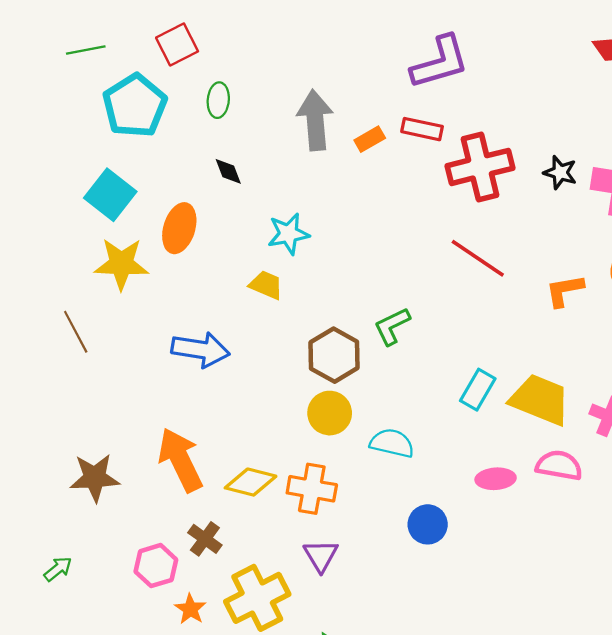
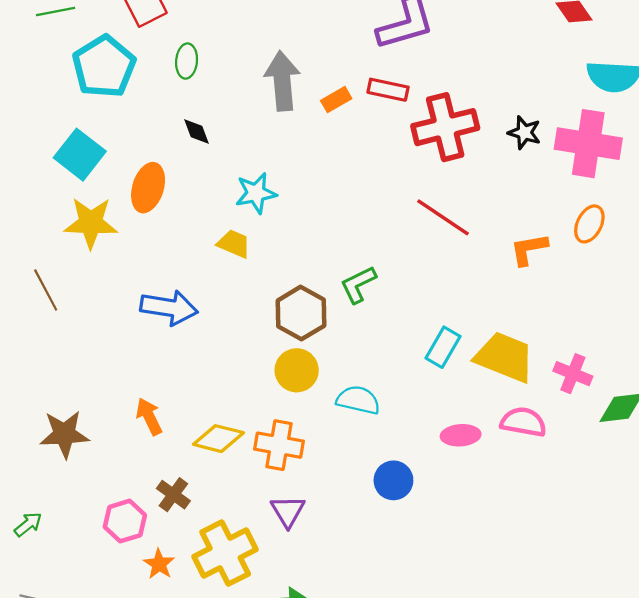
orange arrow: (180, 460) -> (149, 417), size x0.6

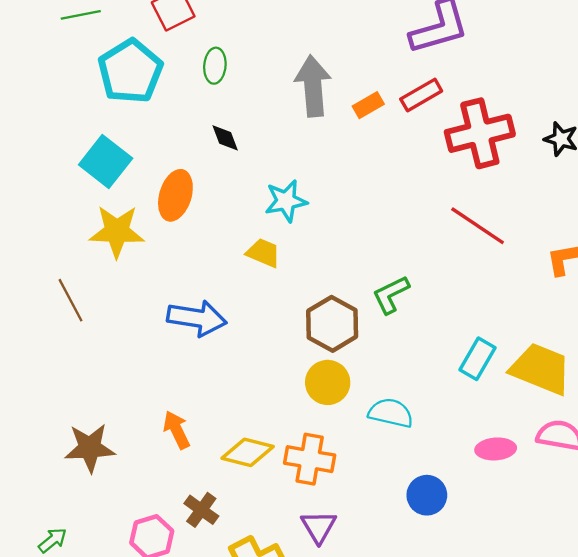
red rectangle: (388, 90) -> (421, 95), turned -42

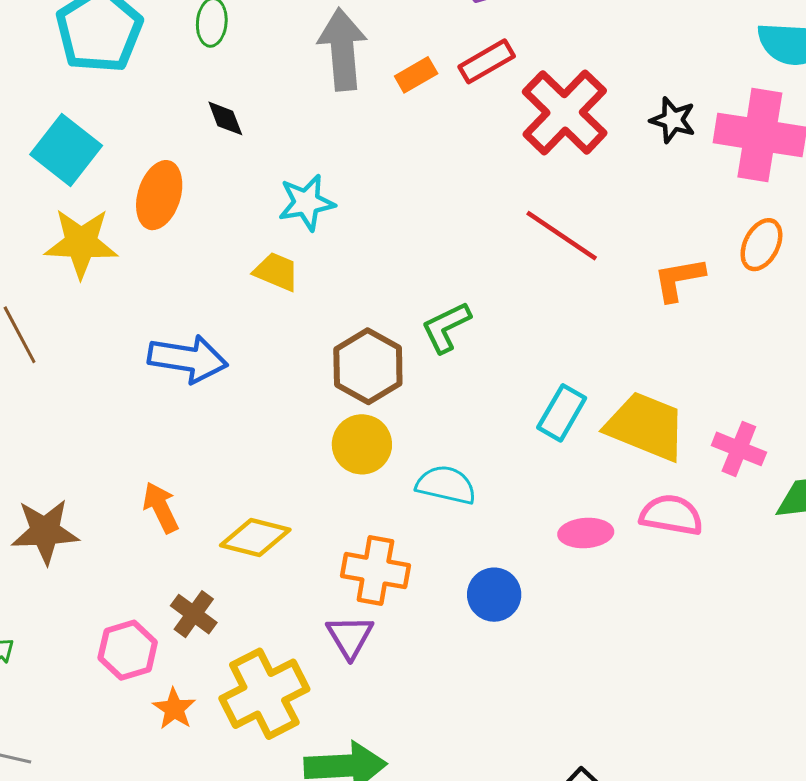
red cross: (480, 133) -> (565, 112), turned -32
orange cross: (310, 459) -> (375, 571), moved

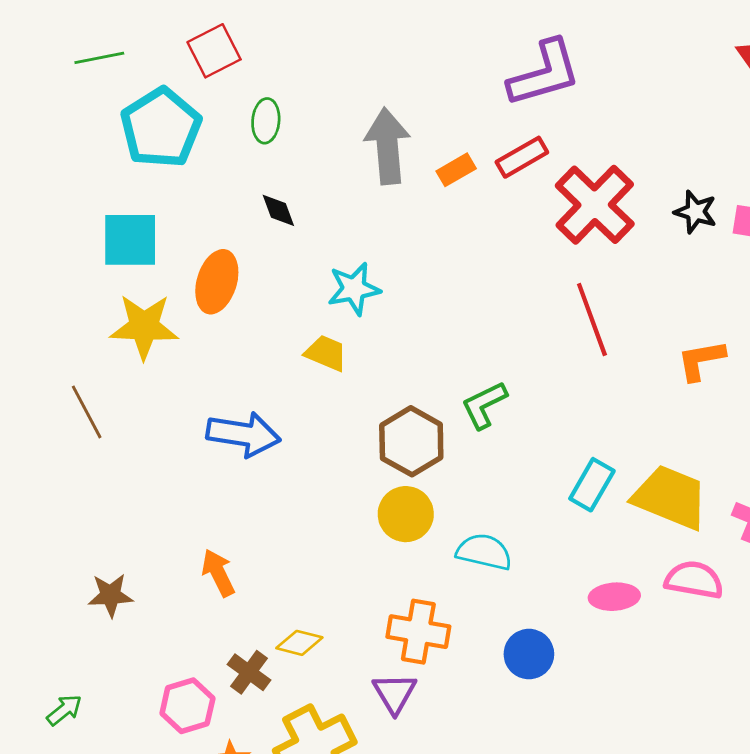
cyan square: (66, 150) -> (130, 240), turned -38
red line: (562, 236) -> (592, 320), turned 36
brown star: (45, 531) -> (110, 595), size x0.7
yellow diamond: (255, 538) -> (299, 643), moved, size x0.7

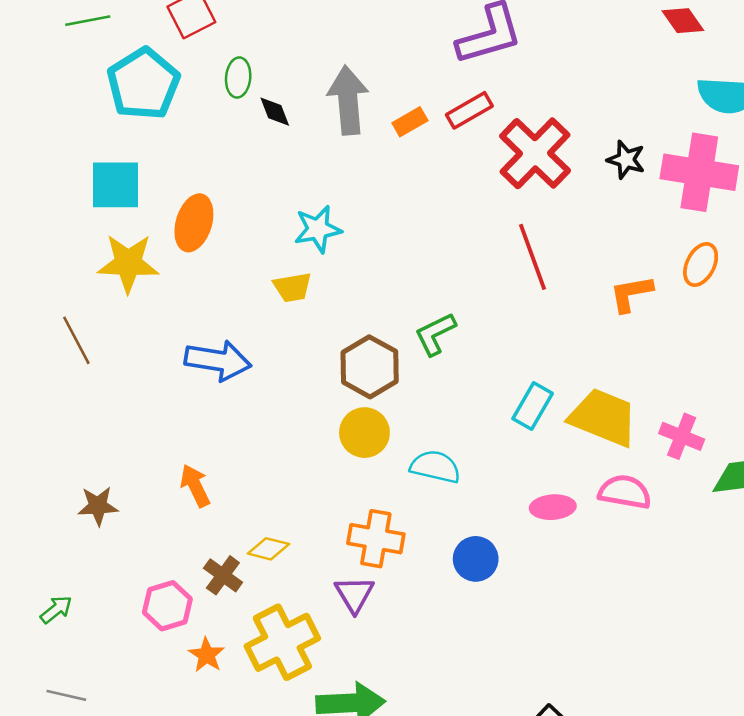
black diamond: (278, 210) -> (275, 112), moved
yellow trapezoid: (326, 353) -> (292, 287), turned 147

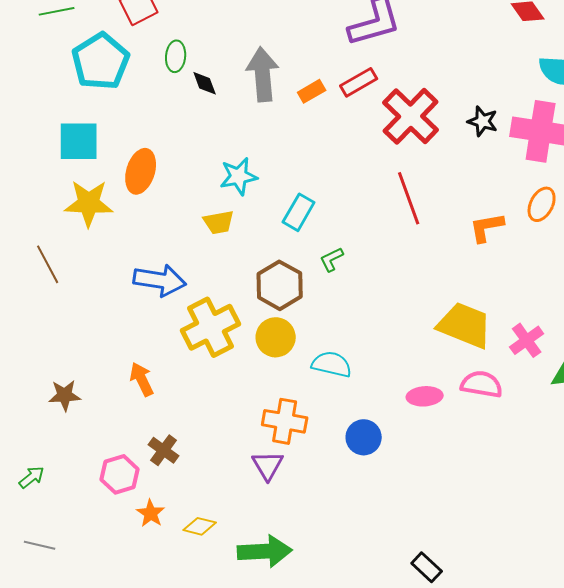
green L-shape: (435, 334) -> (332, 259), size x0.7
cyan rectangle: (533, 406) -> (299, 212), moved
pink cross: (682, 436) -> (527, 340), turned 32
yellow diamond: (268, 549) -> (200, 526), moved
yellow cross: (282, 642) -> (211, 327), moved

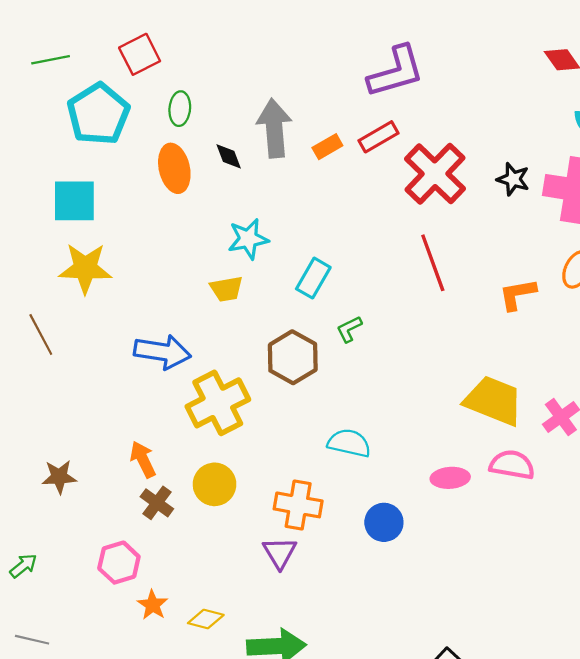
black diamond: (205, 83) -> (229, 156), moved
orange ellipse: (141, 171) -> (174, 168), moved, turned -30
yellow circle: (276, 337) -> (215, 484), moved
brown cross: (164, 450) -> (157, 503), moved

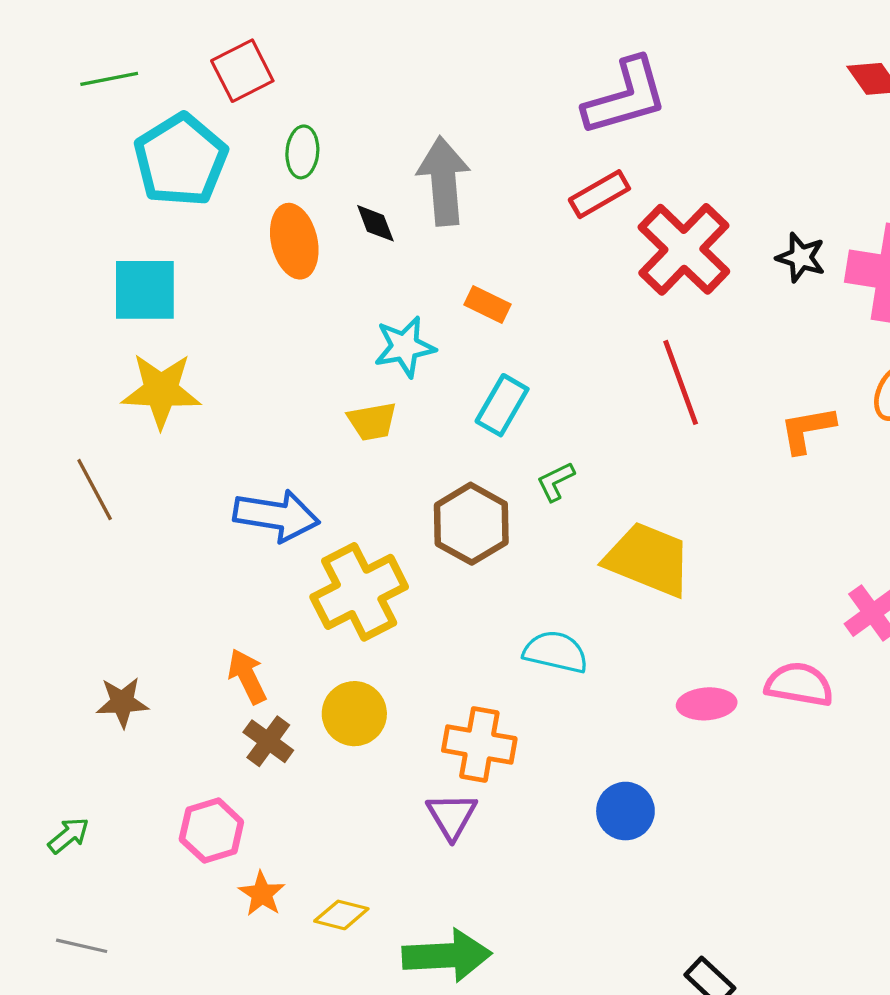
orange rectangle: (327, 147) -> (487, 305), moved, turned 56
yellow trapezoid: (494, 401) -> (648, 559), moved
blue circle: (384, 522) -> (625, 811), moved

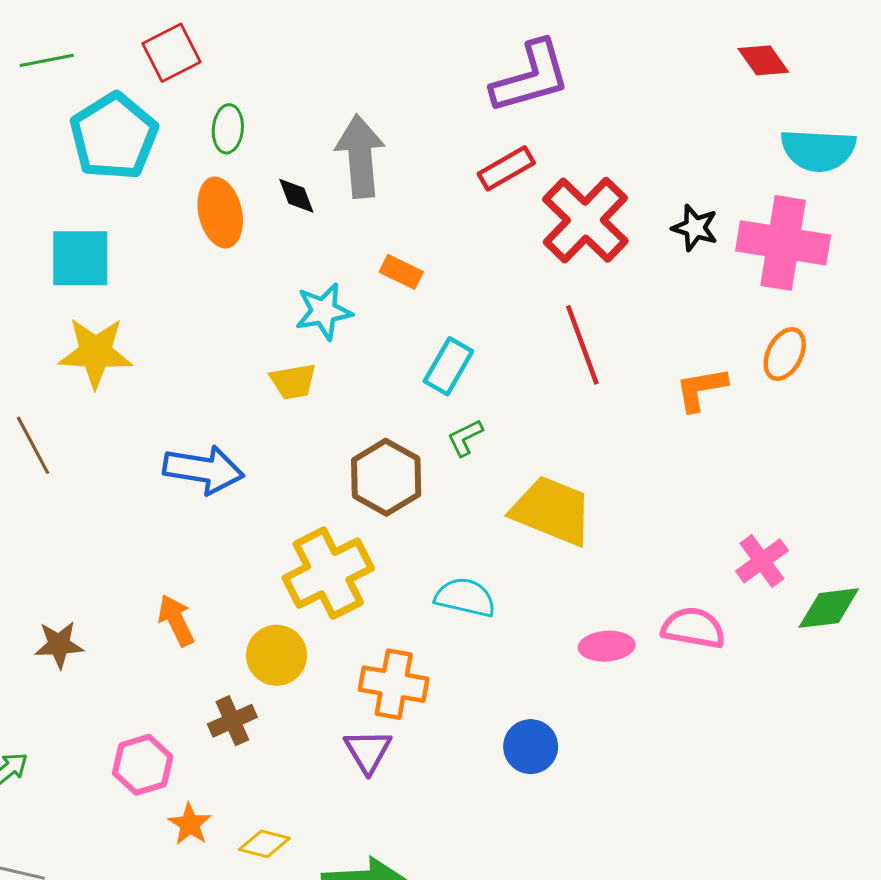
cyan rectangle: (502, 405) -> (448, 366), moved
yellow cross: (359, 592) -> (328, 573), moved
brown cross: (268, 741) -> (232, 721), moved, turned 30

